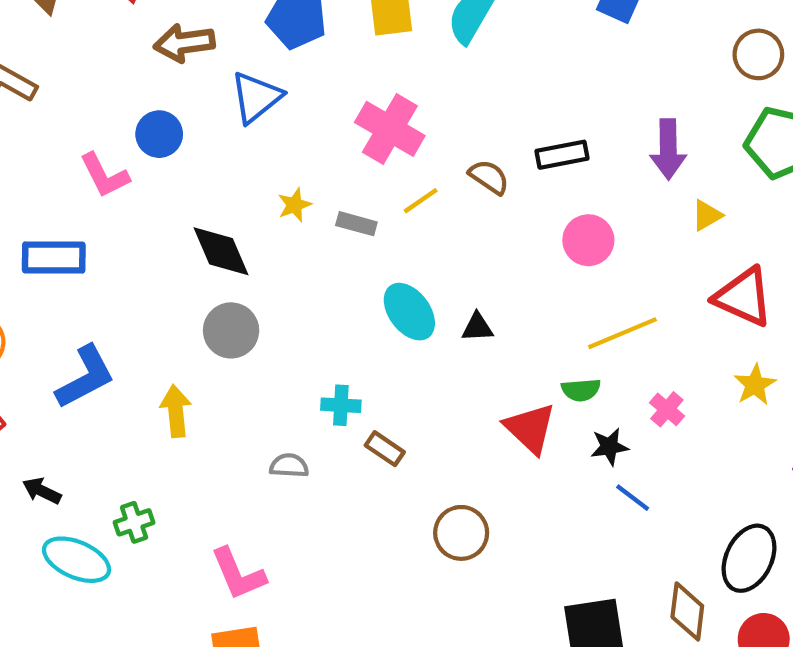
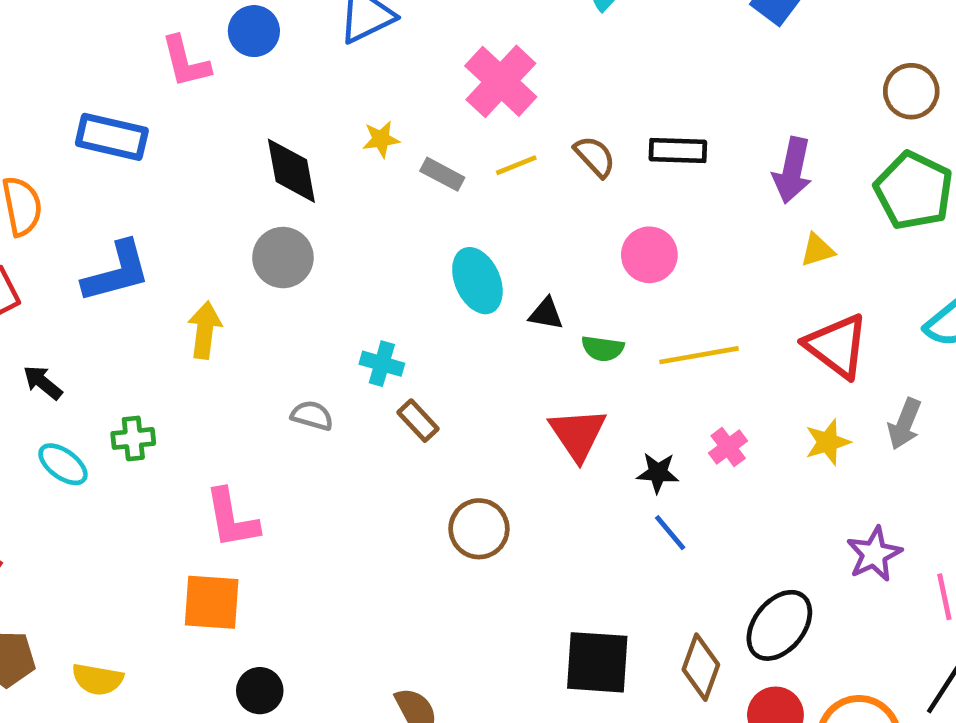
pink circle: (588, 240) -> (649, 255), moved
green semicircle: (581, 390) -> (603, 348), moved
cyan ellipse: (77, 560) -> (63, 464), size x0.7

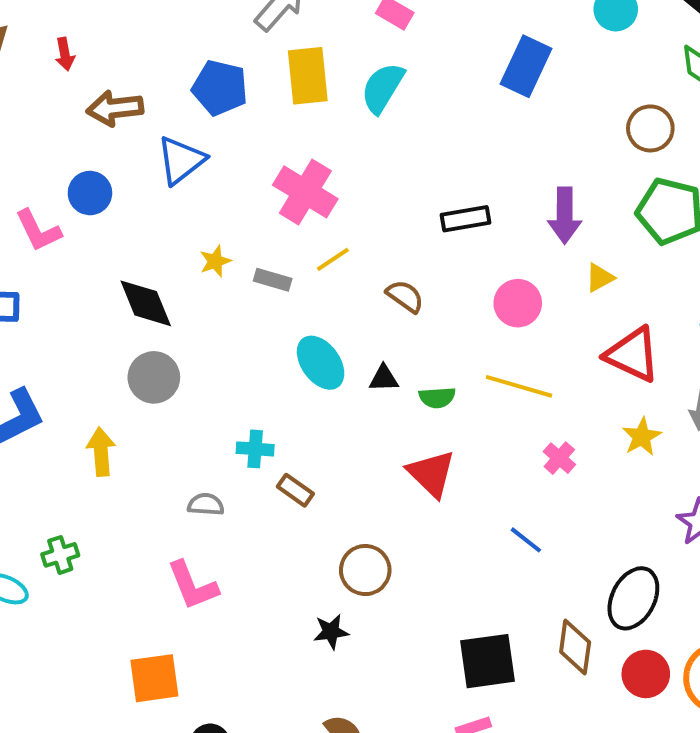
brown semicircle: (595, 156) -> (405, 296), moved
pink circle: (649, 255) -> (518, 303), moved
yellow line: (699, 355) -> (519, 386), turned 38
black star: (658, 473) -> (331, 632), moved
pink L-shape: (232, 519) -> (193, 586), moved

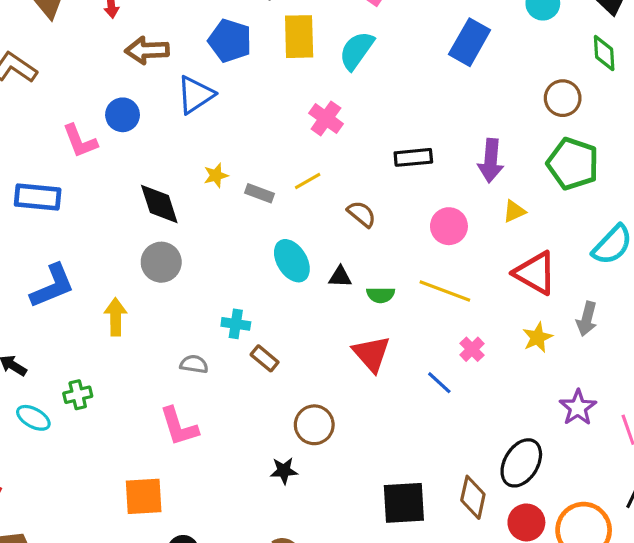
pink cross: (305, 192) -> (326, 118), moved, size x0.7
blue line: (526, 540) -> (439, 383), moved

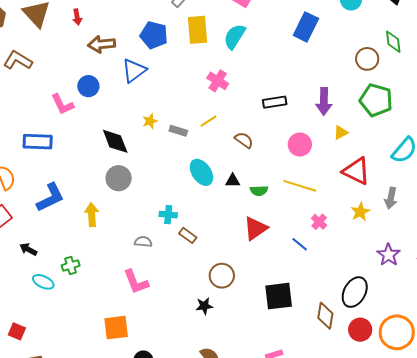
green diamond: (604, 53) -> (393, 42), moved
red triangle: (371, 354) -> (255, 228), turned 40
black square: (404, 503) -> (279, 296), moved

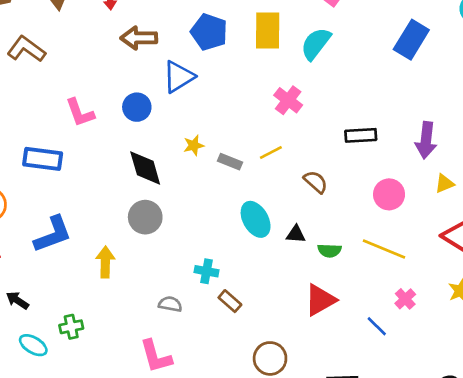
blue circle: (88, 86) -> (137, 107), moved

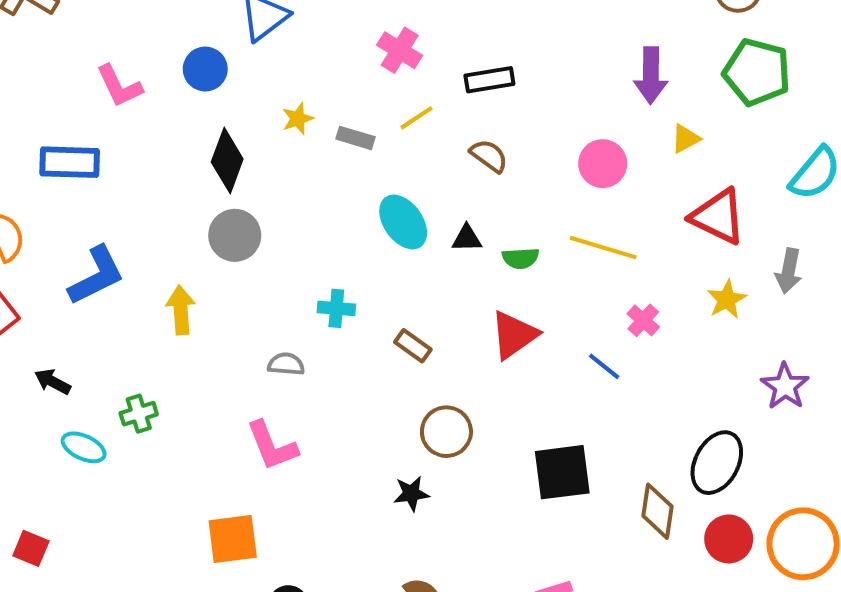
pink cross: (288, 100) -> (400, 50), moved
black rectangle: (361, 135) -> (489, 80), moved
black diamond: (145, 168) -> (227, 160), turned 42
brown rectangle: (230, 301) -> (413, 346), moved

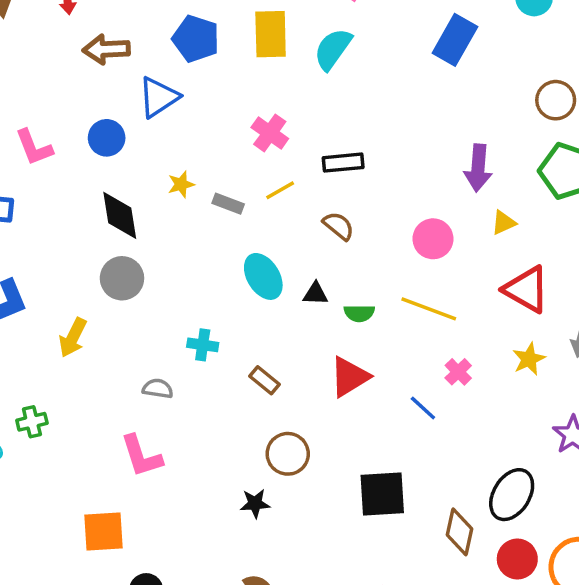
black diamond: (227, 160) -> (120, 215), turned -33
yellow arrow: (181, 310) -> (73, 337), turned -153

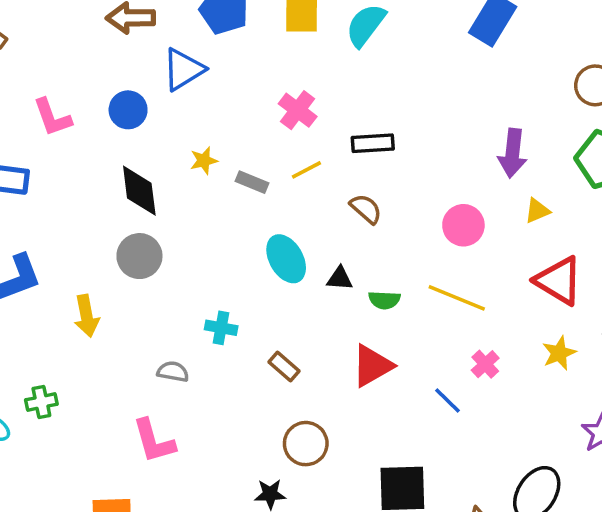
yellow arrow: (73, 337) -> (87, 316), turned -39

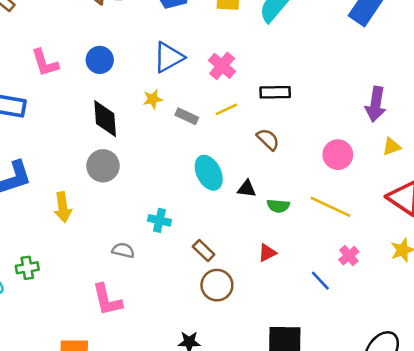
blue triangle: (183, 69) -> (169, 57), moved
red triangle: (372, 366) -> (267, 253), size x0.6
brown circle: (306, 444) -> (217, 285), moved

